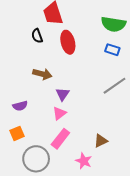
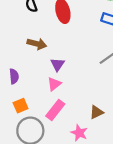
purple semicircle: (20, 106) -> (14, 76), turned -80
orange square: (17, 133) -> (21, 106), moved

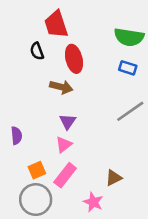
brown arrow: (37, 44) -> (61, 87), moved
orange square: (21, 106) -> (37, 170), moved

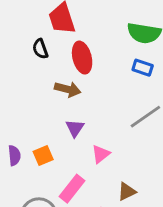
purple semicircle: (16, 136) -> (14, 156), moved
pink triangle: (64, 145) -> (101, 154), moved
orange square: (37, 170) -> (43, 156), moved

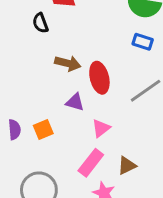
red ellipse: (82, 58) -> (99, 78), moved
purple triangle: (75, 128) -> (75, 102), turned -48
pink rectangle: (72, 189) -> (91, 163), moved

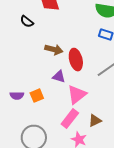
black semicircle: (40, 23) -> (27, 22), moved, turned -32
pink triangle: (101, 128) -> (77, 95), size x1.5
purple semicircle: (14, 130) -> (17, 96), turned 96

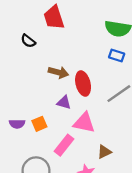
pink triangle: (77, 95) -> (84, 123), turned 50
pink rectangle: (70, 119) -> (64, 145), moved

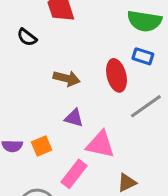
red ellipse: (83, 84) -> (117, 75), moved

